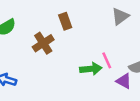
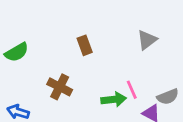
brown cross: (43, 43) -> (60, 87), moved, turned -30

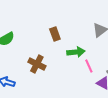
green arrow: (114, 99) -> (76, 52), moved

